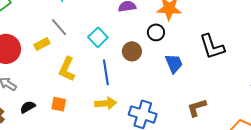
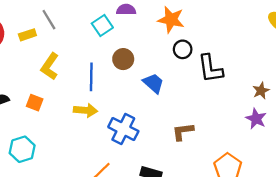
black circle: (156, 32) -> (183, 49), moved
cyan square: (98, 37) -> (102, 26), moved
blue trapezoid: (174, 64) -> (153, 83), moved, turned -35

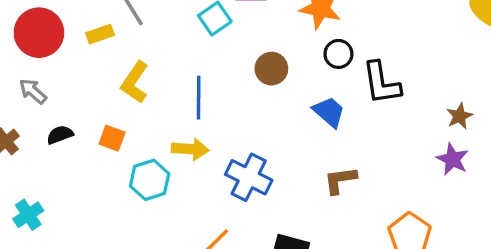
brown circle: (123, 59) -> (271, 69), moved
blue trapezoid: (153, 83) -> (329, 112), moved
cyan hexagon: (22, 149) -> (150, 180), moved

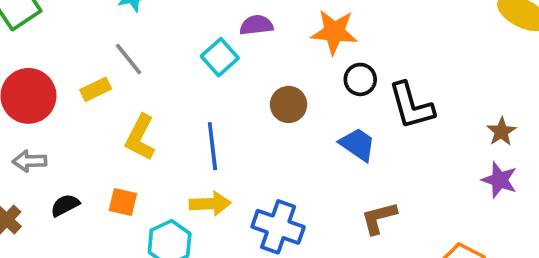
gray arrow: (33, 91) -> (30, 161), turned -36

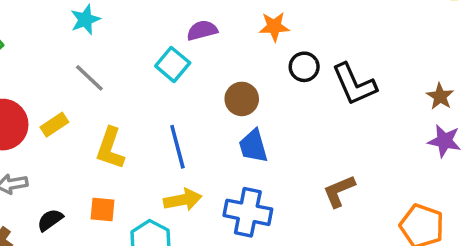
orange star: (334, 32) -> (274, 27), size x0.7
yellow rectangle: (96, 89) -> (54, 125), moved
blue trapezoid: (358, 144) -> (253, 146), moved, turned -132

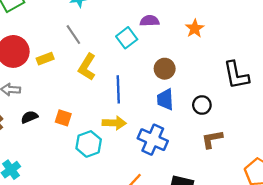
orange star: (274, 27) -> (195, 28), turned 30
black circle: (304, 67) -> (202, 105), moved
yellow L-shape: (110, 148) -> (87, 67), moved

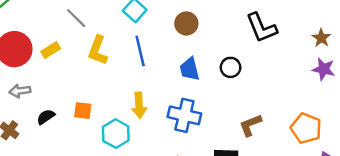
brown circle: (165, 69) -> (186, 23), moved
blue line: (118, 89) -> (140, 51), moved
yellow arrow: (114, 123) -> (139, 105), turned 95
brown L-shape: (212, 139) -> (250, 125), moved

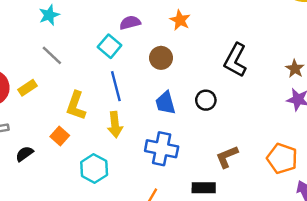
black L-shape: (261, 28) -> (235, 60), turned 52
yellow L-shape: (98, 50) -> (76, 106), moved
yellow arrow: (139, 105) -> (115, 125), moved
orange square: (83, 111) -> (60, 136), moved, turned 36

